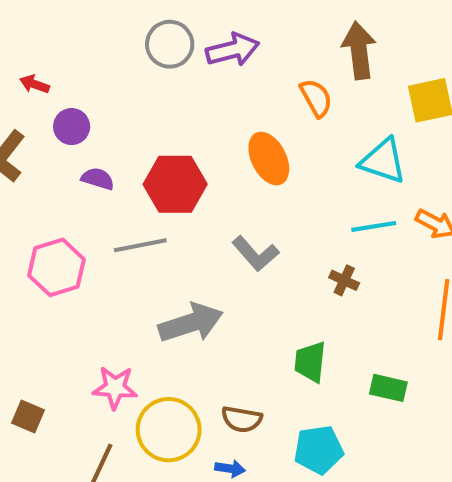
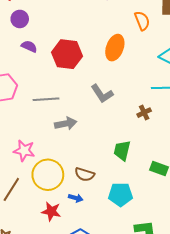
orange ellipse: (269, 159) -> (115, 48), turned 40
gray line: (140, 245) -> (46, 99), moved
brown cross: (344, 280) -> (144, 113), turned 32
gray arrow: (191, 323) -> (66, 124), size x0.7

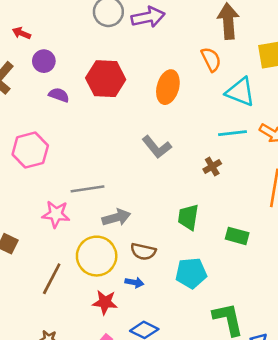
orange semicircle: (142, 21) -> (211, 59), moved
red hexagon: (67, 54) -> (106, 79), moved
gray line: (46, 99) -> (88, 189), moved
gray arrow: (66, 124) -> (116, 218), moved
pink star: (24, 151) -> (56, 214), moved

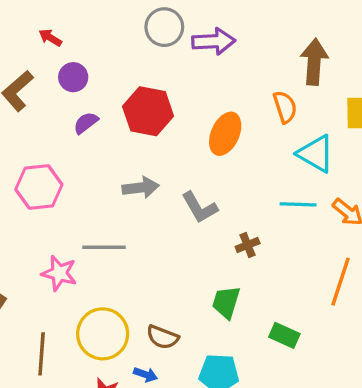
purple semicircle: (59, 95) -> (86, 123), turned -66
brown cross: (212, 166) -> (248, 245), moved
gray arrow: (116, 218) -> (141, 188), moved
brown line: (52, 279) -> (42, 354), turned -32

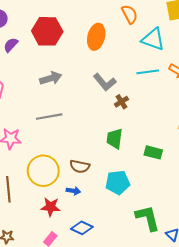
gray L-shape: (200, 207) -> (105, 82), moved
gray line: (104, 247) -> (49, 117), moved

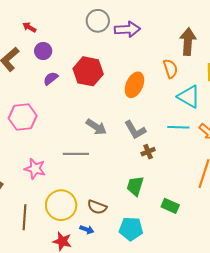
gray arrow: (51, 78) -> (96, 127), moved, turned 40

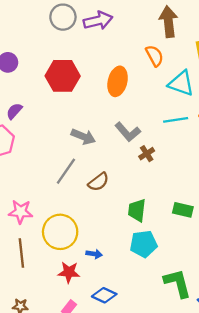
purple semicircle: (51, 78) -> (14, 111), moved
gray line: (76, 154) -> (66, 171), turned -45
pink star: (35, 169) -> (21, 212), moved
green trapezoid: (135, 186) -> (137, 210), moved
brown semicircle: (97, 207) -> (98, 182), moved, turned -48

